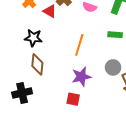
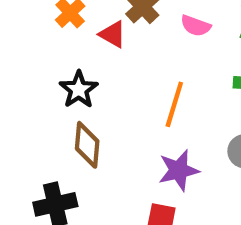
black star: (33, 38) -> (79, 90), turned 30

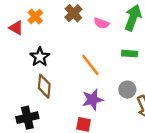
red triangle: (113, 34) -> (16, 28), moved
orange line: (174, 104) -> (90, 65), turned -55

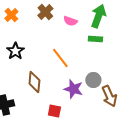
green rectangle: (130, 54) -> (95, 39), moved
brown diamond: (44, 86) -> (34, 82), moved
purple star: (93, 100) -> (73, 89), moved, turned 30

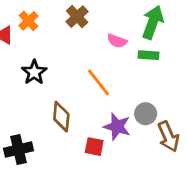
pink semicircle: (70, 21) -> (117, 41), moved
red square: (54, 111) -> (94, 147), moved

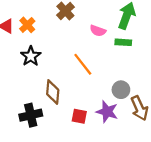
orange cross: (28, 21) -> (27, 25), moved
purple star: (117, 127) -> (107, 112), moved
black cross: (18, 149) -> (31, 115), moved

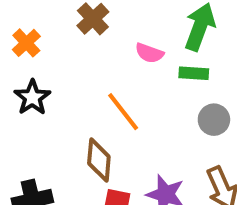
gray circle: (121, 90) -> (214, 120), moved
brown diamond: (53, 92) -> (99, 160), moved

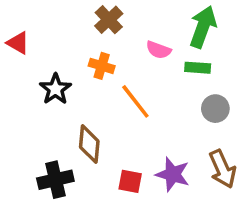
orange cross: (26, 43) -> (102, 66), moved, turned -30
brown diamond: (99, 160) -> (89, 144), moved

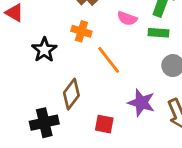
brown diamond: (89, 144) -> (71, 94), turned 32
purple star: (173, 174) -> (141, 103), moved

